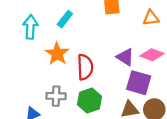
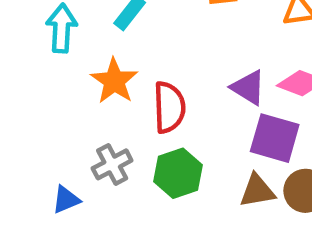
gray cross: (56, 96) -> (112, 164), turned -30

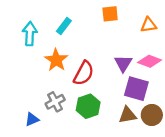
purple triangle: (248, 88) -> (123, 63), turned 30
red semicircle: (169, 107) -> (84, 73), turned 30

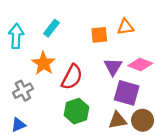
orange square: (110, 14) -> (99, 35), moved
orange triangle: (149, 25) -> (125, 27), moved
gray cross: (55, 102) -> (23, 91), moved

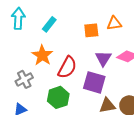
cyan arrow: (16, 36) -> (18, 18), moved
purple square: (127, 93) -> (94, 82), moved
green hexagon: (76, 111) -> (58, 97), moved

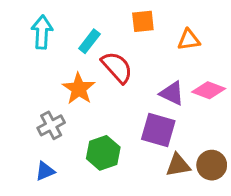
orange square: (91, 30) -> (143, 21), moved
purple triangle: (103, 58) -> (172, 93), turned -36
red semicircle: (67, 67) -> (117, 67), moved, turned -70

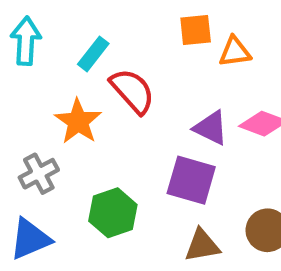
orange square: (143, 21) -> (196, 30), moved
brown triangle: (178, 165) -> (202, 246), moved
blue triangle: (45, 171) -> (30, 239), size x1.5

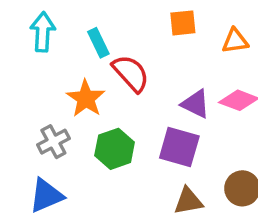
orange triangle: (235, 52) -> (235, 41), moved
cyan rectangle: (93, 54) -> (98, 43), turned -64
green hexagon: (113, 213) -> (115, 149), moved

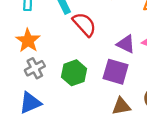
orange star: (86, 98) -> (28, 41), moved

